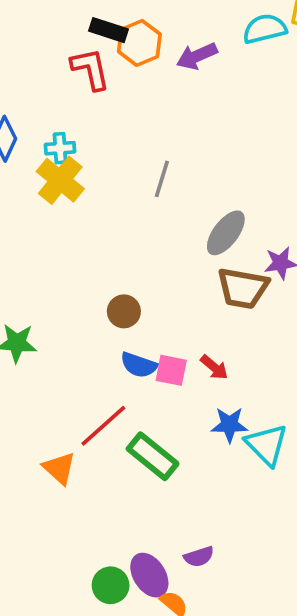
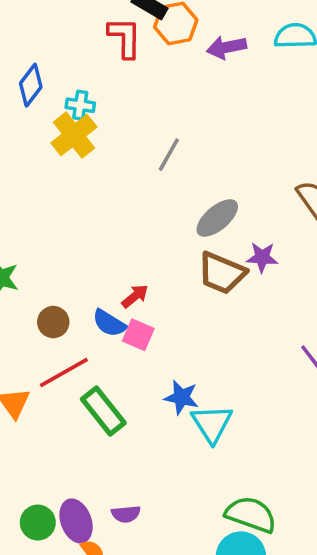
brown circle: (124, 311) -> (53, 322), moved
red arrow: (214, 367) -> (135, 296), moved, turned -92

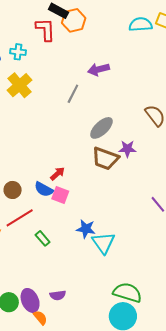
purple arrow: (226, 47) -> (99, 69), moved
cyan cross: (80, 105) -> (18, 52), moved
green rectangle: (103, 411) -> (43, 238), size x0.6

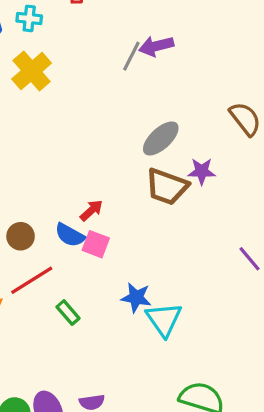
gray line: (73, 94) -> (131, 56), moved

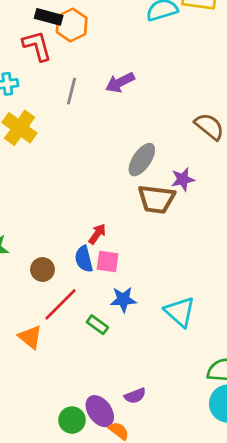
gray line: (131, 56) -> (71, 91), moved
blue semicircle: (70, 235) -> (84, 259), turned 60
blue star: (136, 298) -> (123, 300), moved

